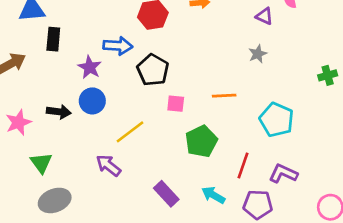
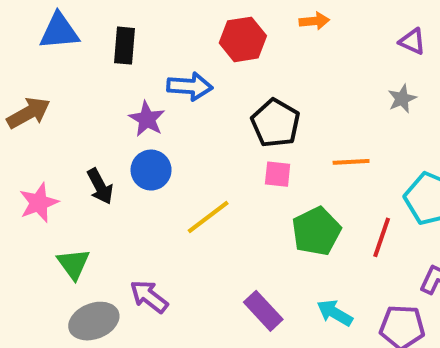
black rectangle: (53, 39) -> (124, 46), moved
black pentagon: (153, 70) -> (276, 123), moved
black arrow: (59, 112) -> (100, 186), turned 55
purple arrow: (108, 165) -> (149, 297), moved
red line: (243, 165) -> (382, 237), moved

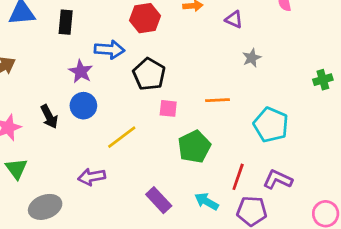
purple triangle: (412, 41) -> (234, 19), moved
black pentagon: (276, 123) -> (149, 74), moved
red line: (382, 237) -> (238, 177), moved
green triangle: (73, 264) -> (16, 169), moved
purple arrow: (149, 297) -> (92, 177), moved, turned -48

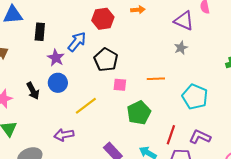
purple triangle: (234, 19) -> (184, 21), moved, size x1.5
black rectangle: (66, 22) -> (40, 32), moved
blue arrow: (109, 50) -> (77, 42), turned -55

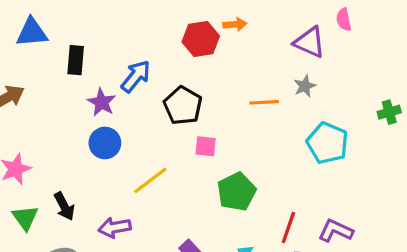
red hexagon: (103, 19) -> (201, 39), moved
orange line: (156, 79) -> (264, 102), moved
black arrow: (33, 91) -> (64, 206), moved
cyan pentagon: (195, 97) -> (327, 143), moved

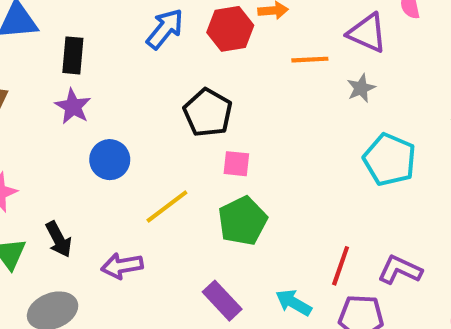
blue arrow: (136, 76) -> (165, 29), moved
purple star: (102, 102) -> (73, 107), moved
orange line: (264, 102) -> (310, 60), moved
green pentagon: (236, 192) -> (243, 221), moved

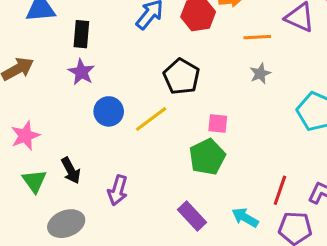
gray star: (361, 88) -> (260, 74), moved
pink square: (236, 164) -> (218, 124), moved
yellow line: (167, 207) -> (151, 119), moved
purple arrow: (122, 266) -> (118, 190), turned -64

